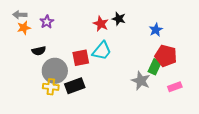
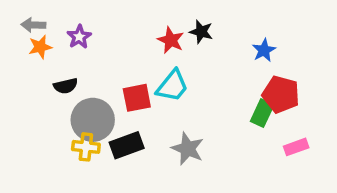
gray star: (141, 81) -> (188, 149), moved

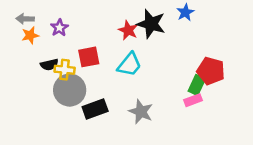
black star: (201, 32) -> (151, 24), size x1.6
blue star: (264, 50) -> (185, 12), moved
red square: (137, 98) -> (89, 57), moved
yellow cross: (86, 147) -> (65, 70), moved
pink rectangle: (296, 147) -> (193, 100), moved

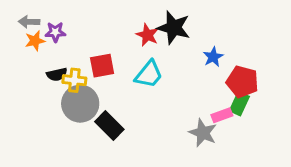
blue star: (185, 12) -> (213, 57), moved
purple star: (59, 28) -> (55, 32), moved, turned 30
green rectangle: (197, 85) -> (239, 104), moved
black rectangle: (95, 109) -> (109, 126), turned 65
gray star: (141, 112) -> (203, 133), moved

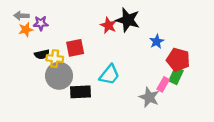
cyan trapezoid: (149, 74) -> (109, 75), moved
pink rectangle: (222, 115) -> (163, 84), turned -40
black rectangle: (109, 126) -> (80, 92), turned -48

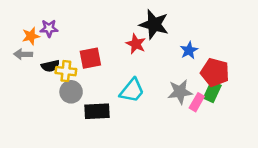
gray arrow: (21, 16) -> (23, 54), moved
red star: (108, 25) -> (136, 44), moved
gray circle: (59, 76) -> (71, 92), size x0.7
gray star: (149, 97) -> (180, 92), moved, turned -30

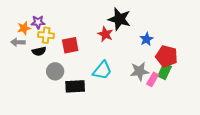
yellow cross: (66, 71) -> (46, 35), moved

